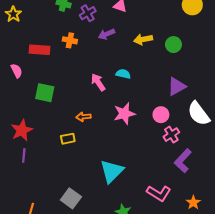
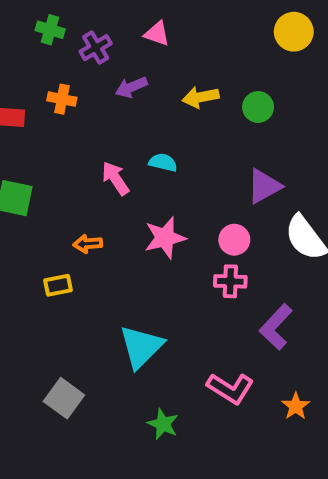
pink cross: (171, 135) -> (230, 281), moved, turned 35

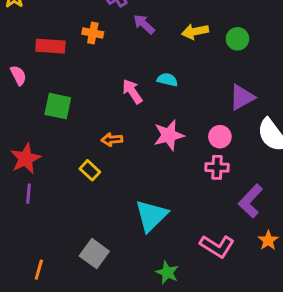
purple arrow: (131, 87) -> (144, 24), turned 65
yellow rectangle: (58, 285) -> (90, 170), turned 54
orange star: (296, 406) -> (268, 240), moved

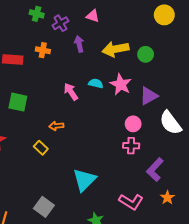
purple arrow: (144, 24) -> (79, 44), turned 35
yellow arrow: (195, 32) -> (115, 49), size x1.4
pink star: (169, 135) -> (121, 84), moved, turned -30

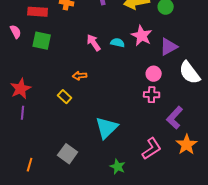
cyan semicircle: (96, 83) -> (118, 43), moved
green square: (18, 102) -> (42, 41), moved
orange star: (167, 198) -> (187, 145), size x1.5
pink L-shape: (131, 202) -> (152, 149), turned -65

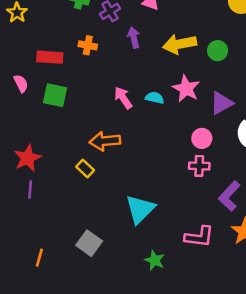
orange arrow: (80, 76) -> (105, 141), size x1.6
pink L-shape: (152, 149) -> (199, 237), turned 40

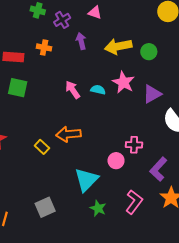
pink circle: (202, 138) -> (116, 161), moved
orange arrow: (105, 141) -> (68, 134), moved
pink L-shape: (199, 237) -> (134, 202), turned -60
gray square: (89, 243) -> (45, 207), turned 30
green star: (155, 260) -> (98, 208), moved

